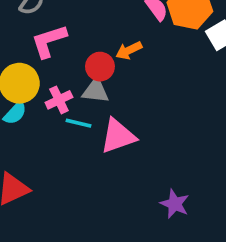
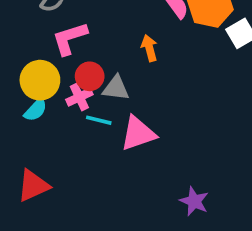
orange arrow: (129, 50) -> (149, 48), turned 100
red circle: (100, 67) -> (90, 76), moved

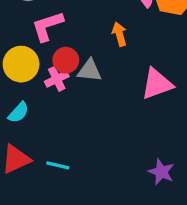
cyan semicircle: (36, 110) -> (18, 112), moved
cyan line: (99, 120) -> (58, 165), moved
pink triangle: (138, 133) -> (157, 84), moved

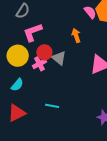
gray triangle: (90, 71) -> (59, 58), turned 35
cyan line: (58, 165) -> (52, 106), moved

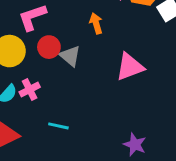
pink cross: (39, 64) -> (30, 90), moved

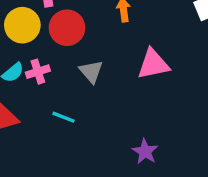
red circle: (49, 47) -> (67, 28), size x1.4
gray triangle: (70, 56) -> (91, 72), moved

